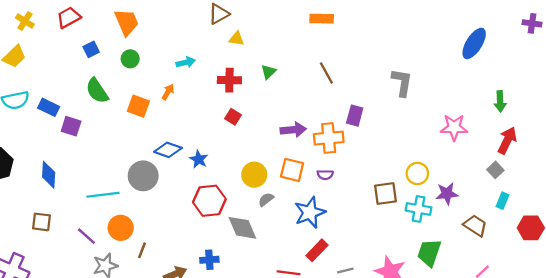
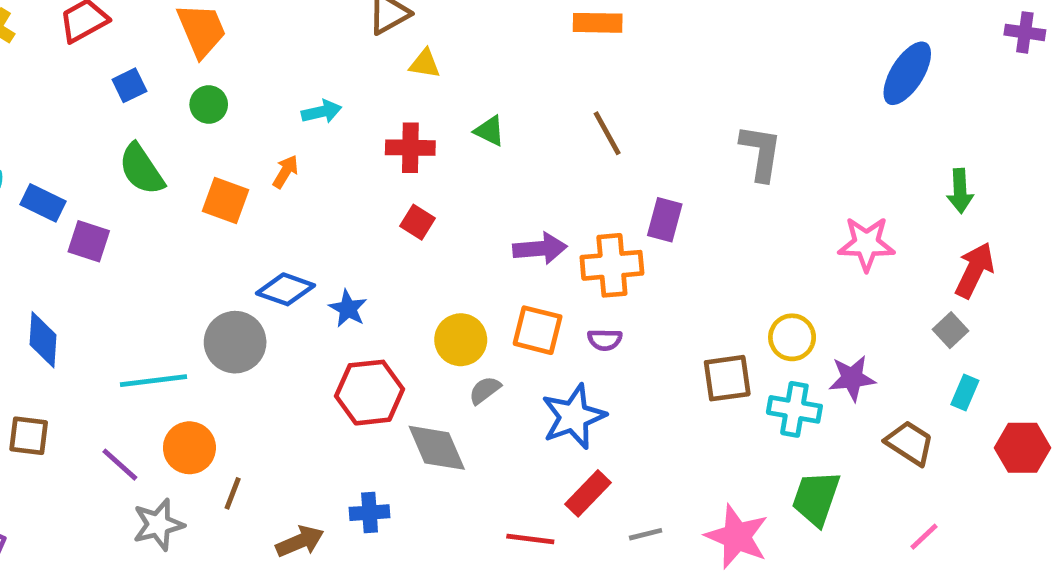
green triangle: (268, 72) -> (490, 131), turned -49

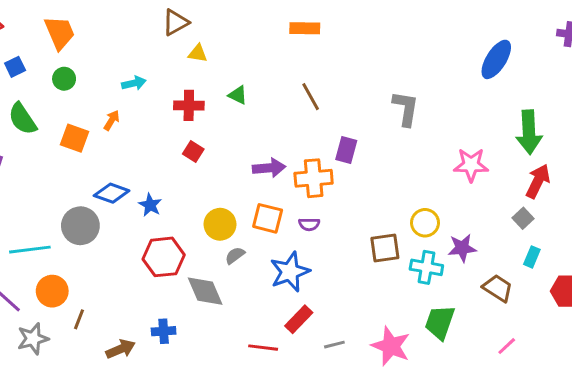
green arrow: (960, 191) -> (529, 132), size x1.6

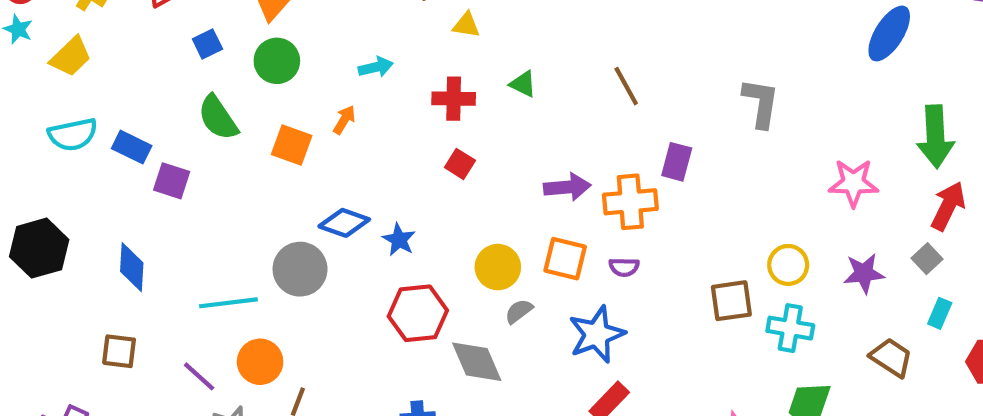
green circle: (64, 79) -> (277, 61), size x1.4
purple star: (462, 248) -> (864, 273), moved

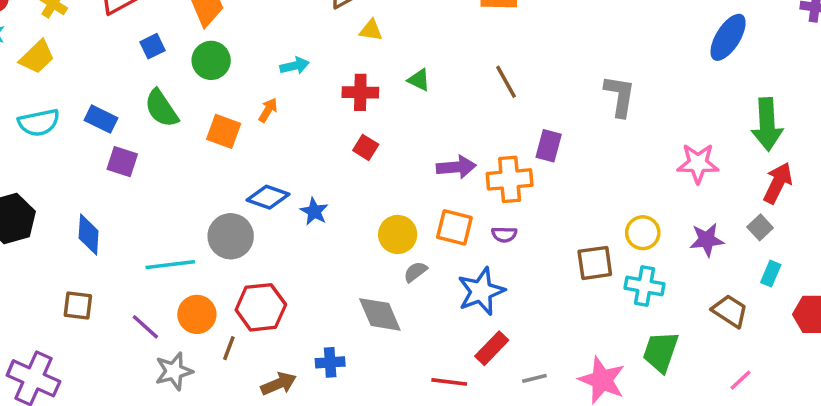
blue rectangle: (132, 147) -> (101, 119), moved
red hexagon: (418, 313) -> (261, 307), moved

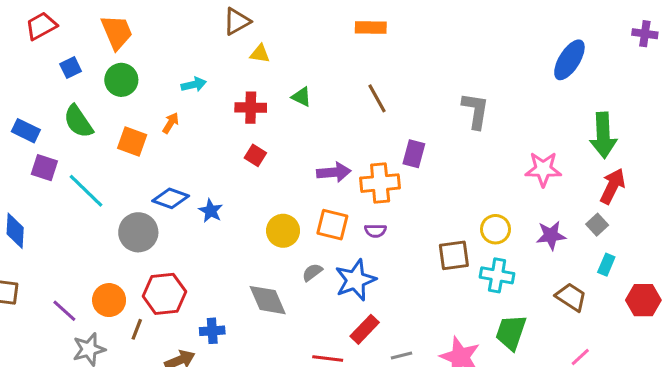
cyan line: (170, 265) -> (86, 191), moved, turned 51
gray semicircle: (415, 272) -> (312, 272), moved
blue cross: (330, 362) -> (212, 331), moved

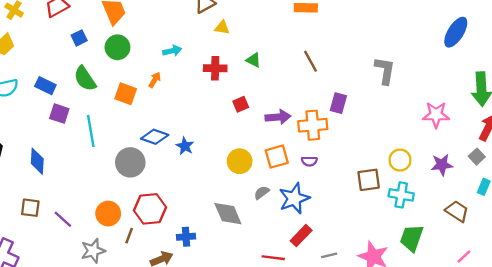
red square: (255, 155) -> (241, 104), moved, turned 35
cyan line: (86, 191) -> (91, 131), turned 36
orange square: (332, 225) -> (277, 157), turned -30
purple line: (64, 311) -> (63, 219), moved

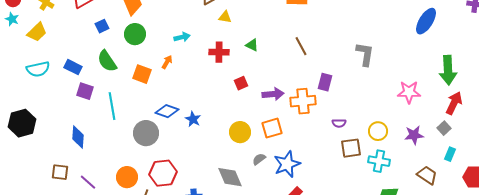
blue diamond: (37, 161) -> (78, 137), moved
purple semicircle: (309, 161) -> (339, 123), moved

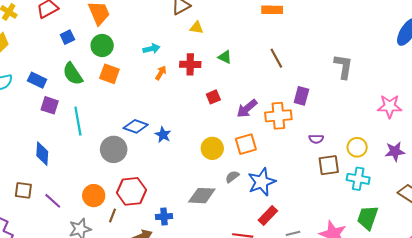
orange arrow: (167, 62) -> (161, 73), moved
orange square: (142, 74) -> (109, 74), moved
purple arrow: (273, 94) -> (247, 108), turned 145
gray diamond: (230, 177) -> (202, 196), turned -64

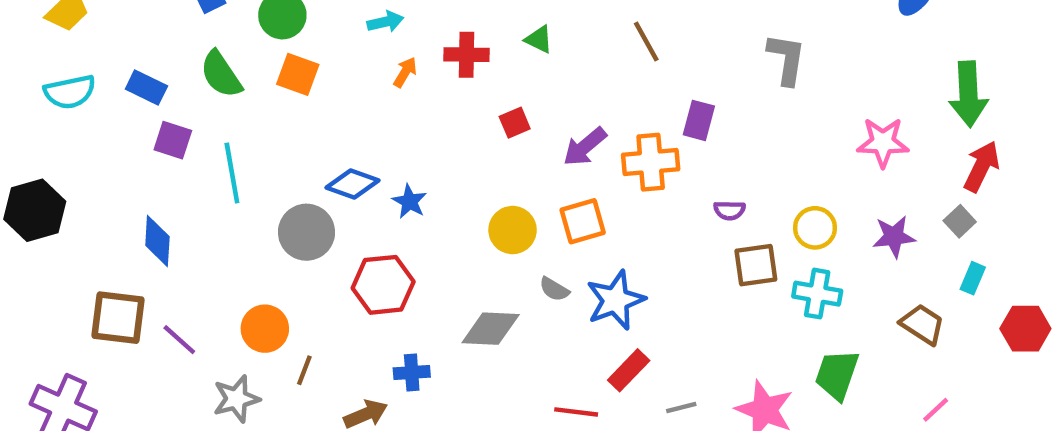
gray semicircle: (232, 177) -> (554, 289), turned -112
brown square: (23, 190) -> (118, 318), size x1.5
red hexagon: (131, 191) -> (383, 285), moved

